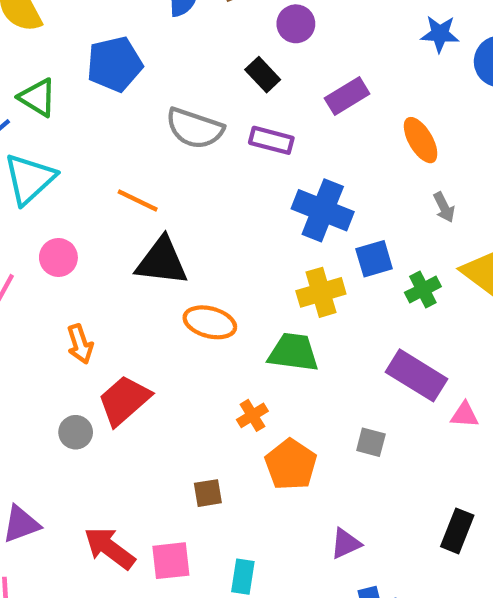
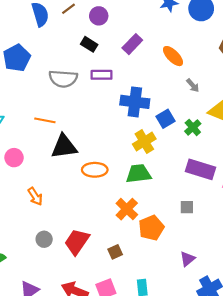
red trapezoid: (124, 400) -> (77, 242), moved
orange cross: (252, 415) -> (127, 209), size x1.5
orange pentagon: (291, 465) -> (151, 228), turned 30

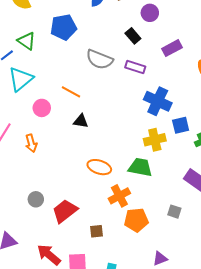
black triangle: (64, 147) -> (81, 121), size x0.6
pink circle: (14, 158) -> (42, 108), moved
orange ellipse: (95, 170) -> (99, 167), moved
orange arrow: (35, 196) -> (31, 143), moved

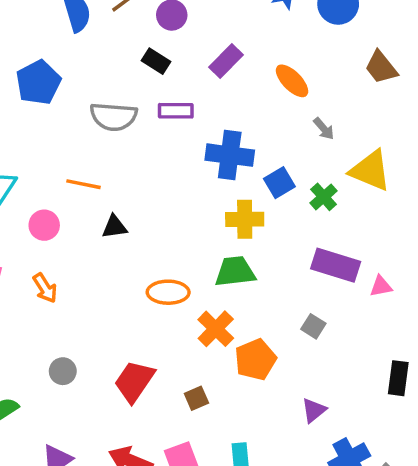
yellow cross: (155, 140) -> (245, 219), turned 30
gray circle: (36, 199) -> (63, 371), moved
gray square: (174, 212) -> (313, 326), turned 32

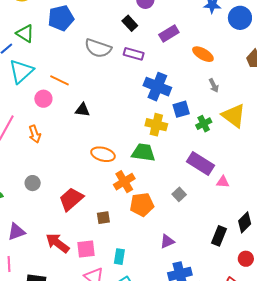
orange ellipse: (292, 81) -> (203, 54), turned -30
orange line: (84, 184) -> (59, 80), moved

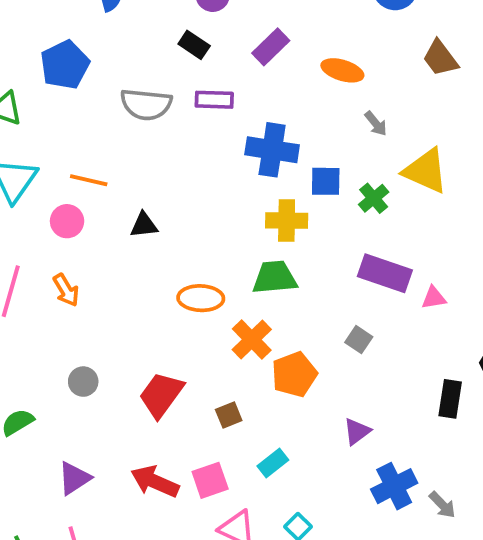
blue square: (181, 109) -> (326, 181), turned 30
cyan rectangle: (119, 257) -> (273, 463), moved, turned 56

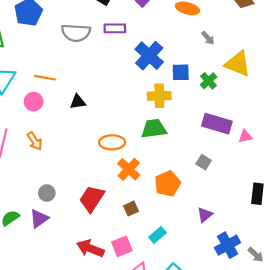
blue cross: (272, 150) -> (149, 56), turned 36
orange cross: (252, 340) -> (129, 169), moved
purple triangle: (74, 478) -> (39, 219), moved

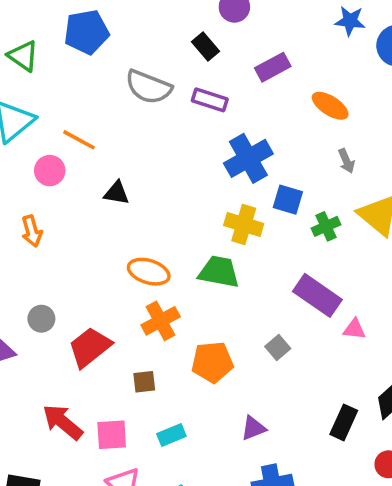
gray circle: (47, 193) -> (41, 319), moved

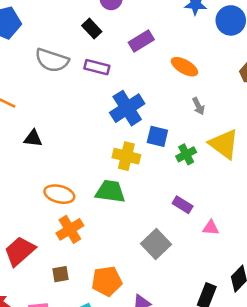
purple rectangle: (317, 295) -> (183, 205), size x0.6
gray square: (278, 347) -> (156, 244), size x1.6
orange pentagon: (212, 362) -> (107, 281), moved

